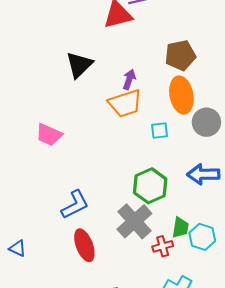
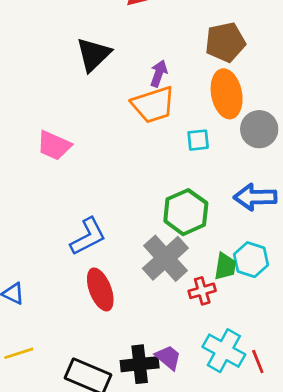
cyan hexagon: (202, 237) -> (251, 260), moved

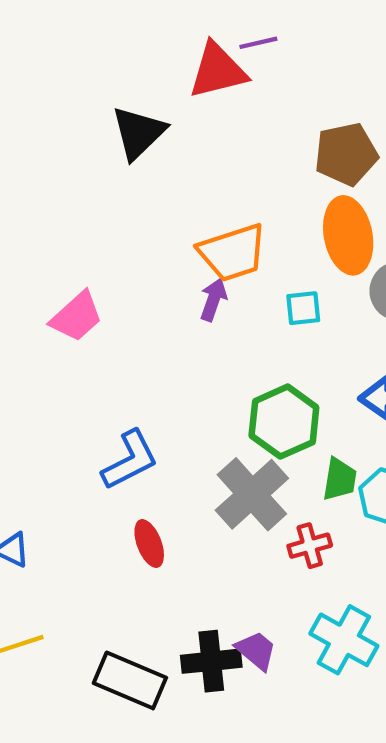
black triangle: (93, 54) -> (138, 133), moved
purple arrow: (159, 73) -> (213, 300), moved
pink trapezoid: (54, 145) -> (76, 317), turned -66
green trapezoid: (225, 266) -> (340, 479), moved
red ellipse: (100, 289) -> (149, 543), size x0.7

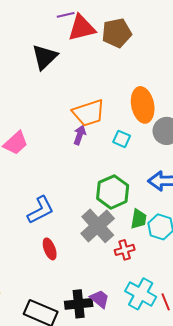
purple line: (258, 43) -> (66, 15), moved
brown pentagon: (346, 154) -> (117, 33), moved
cyan square: (303, 308) -> (122, 139), turned 30

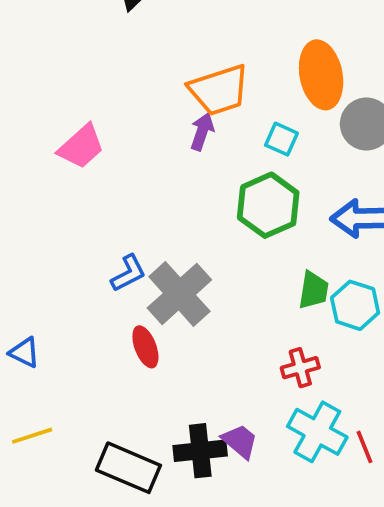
green hexagon: (113, 192) -> (268, 205), moved
blue L-shape: (41, 210) -> (128, 273), size x0.7
gray cross: (98, 226) -> (179, 294), moved
red cross: (125, 250) -> (300, 368), moved

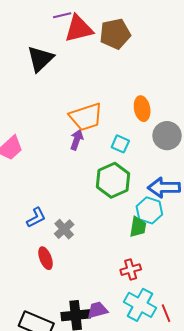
orange ellipse: (321, 75) -> (142, 109), size x0.7
gray cross: (179, 294) -> (64, 229), size x0.6
cyan hexagon: (355, 305) -> (149, 210), moved
purple trapezoid: (240, 441) -> (97, 310), turned -55

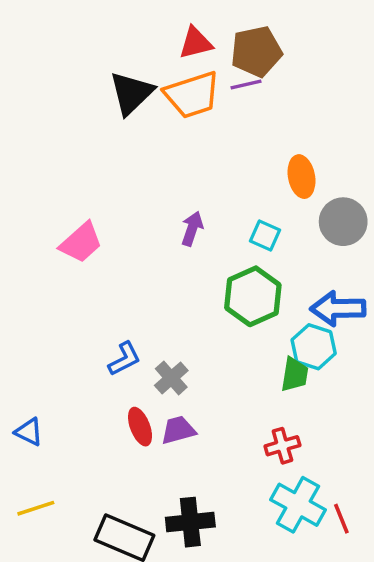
purple line: (62, 15) -> (246, 84), moved
red triangle: (79, 29) -> (196, 43), size x0.7
orange trapezoid: (86, 117) -> (192, 95), moved
purple trapezoid: (97, 310) -> (178, 430), moved

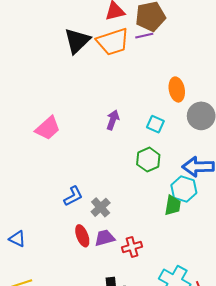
green hexagon: (253, 296) -> (148, 160), size x0.7
red cross: (282, 446) -> (132, 247), moved

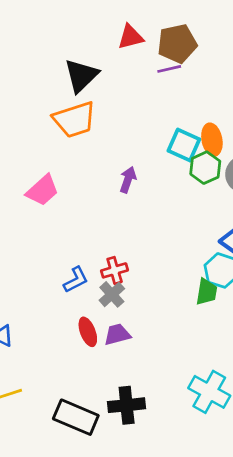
orange trapezoid: (113, 42) -> (74, 120), moved
cyan square: (155, 124) -> (184, 145), moved, size x1.4
green hexagon: (148, 160) -> (205, 168), moved
red cross: (132, 247) -> (115, 270), moved

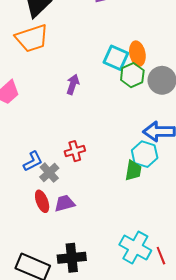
red cross: (115, 270) -> (75, 151), moved
gray cross: (112, 294) -> (49, 173), moved

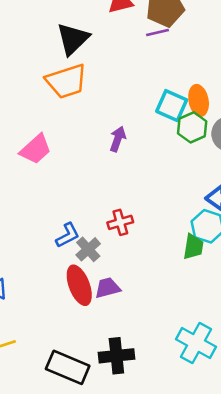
red ellipse: (42, 201) -> (79, 285), size x1.4

